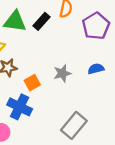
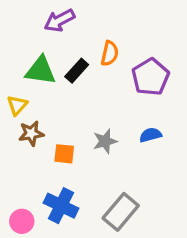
orange square: (32, 83) -> (64, 154), turned 35
blue cross: (20, 107) -> (61, 206), moved

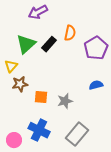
green triangle: (41, 71) -> (26, 44), turned -50
gray star: (105, 141) -> (65, 101), moved

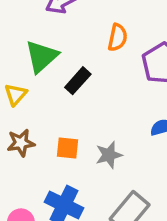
black rectangle: (49, 44) -> (78, 81), moved
brown star: (20, 84) -> (21, 143), moved

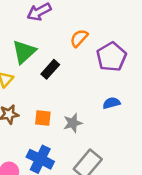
orange semicircle: (118, 37) -> (79, 38), turned -150

